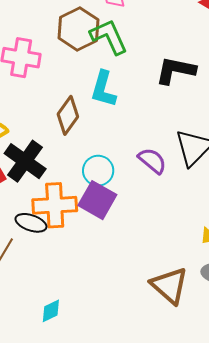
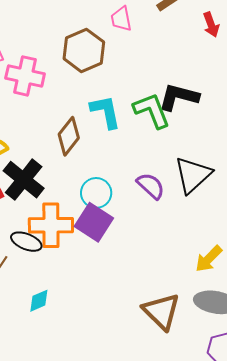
green L-shape: (109, 37) -> (152, 110), moved
cyan L-shape: (103, 89) -> (106, 112), turned 150
cyan diamond: (51, 311) -> (39, 301), moved

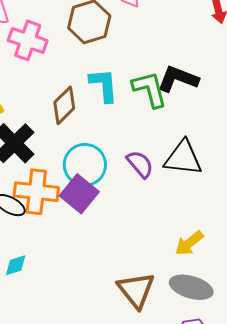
black triangle: (193, 175) -> (183, 158), turned 42
cyan circle: (96, 193) -> (85, 165), size x1.4

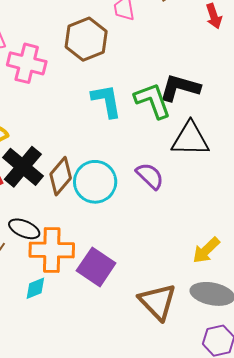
brown diamond: (64, 105) -> (61, 176), moved
black triangle: (183, 158) -> (190, 139), moved
orange cross: (36, 192) -> (52, 250), moved
purple square: (79, 194) -> (96, 267), moved

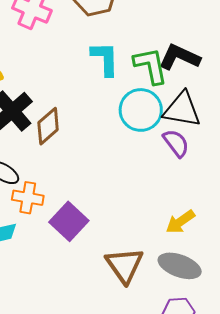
purple semicircle: (150, 176) -> (176, 143), moved
cyan circle: (95, 182) -> (141, 110), moved
orange cross: (52, 250) -> (28, 198), size x0.7

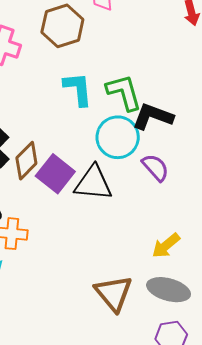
black L-shape: (179, 57) -> (153, 117), moved
black triangle: (182, 110) -> (93, 183), moved
purple square: (69, 221) -> (55, 174), moved

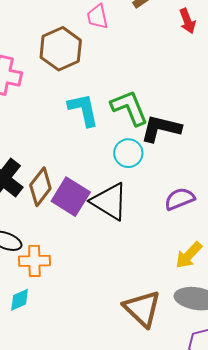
cyan circle: (118, 137) -> (128, 153), size x0.7
purple semicircle: (155, 168) -> (180, 199), moved, turned -64
black triangle: (93, 183) -> (109, 201), turned 33

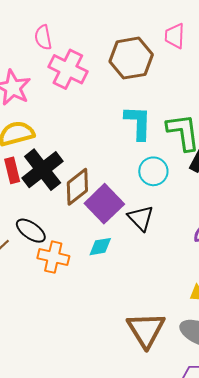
cyan circle: (128, 153) -> (153, 171), moved
black triangle: (109, 201) -> (141, 218), size x0.7
cyan diamond: (20, 300) -> (100, 247), moved

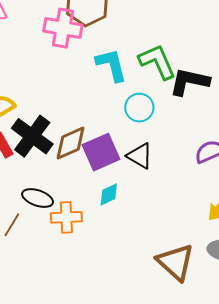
pink cross: (68, 69) -> (63, 28), moved
brown diamond: (77, 187) -> (70, 143), turned 30
purple square: (104, 204) -> (101, 152), turned 36

